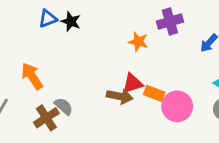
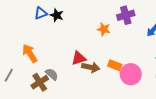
red triangle: (133, 83) -> (79, 58), moved

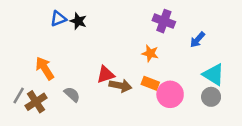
purple cross: (126, 15) -> (164, 21), turned 36
orange star: (104, 29) -> (150, 53), moved
brown cross: (40, 82) -> (36, 102), moved

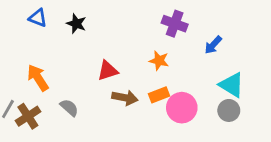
blue triangle: (58, 19) -> (38, 18), moved, turned 42
red triangle: (106, 74) -> (108, 71), moved
orange rectangle: (150, 83) -> (159, 95), turned -42

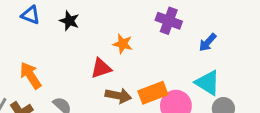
orange star: (159, 61) -> (123, 44), moved
cyan triangle: (232, 85) -> (208, 83), moved
orange rectangle: (159, 95) -> (153, 93), size x1.4

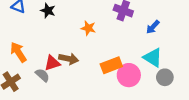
red triangle: (101, 68) -> (52, 63), moved
brown arrow: (118, 96) -> (69, 59), moved

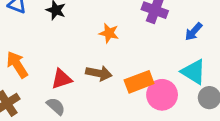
brown arrow: (69, 59) -> (99, 73), moved
gray semicircle: (42, 75) -> (56, 106), moved

